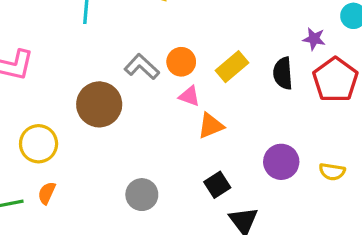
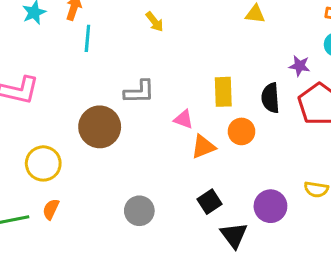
orange circle: (181, 62) -> (242, 131), moved
gray L-shape: (142, 67) -> (139, 92), turned 136
yellow rectangle: (232, 67) -> (223, 92), turned -52
purple circle: (281, 162) -> (270, 206), moved

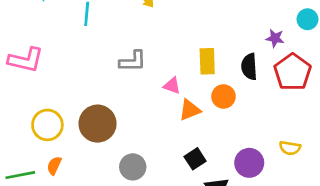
brown circle: (100, 127) -> (98, 124), moved

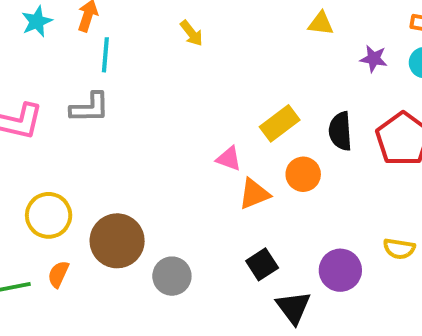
purple star: (275, 38) -> (374, 59), moved
gray L-shape: (133, 61) -> (90, 108), moved
yellow rectangle: (207, 61) -> (280, 123), turned 55
brown circle: (98, 124) -> (117, 241), moved

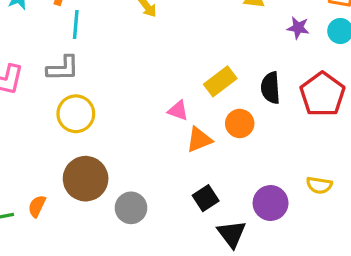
yellow circle: (49, 215) -> (76, 114), moved

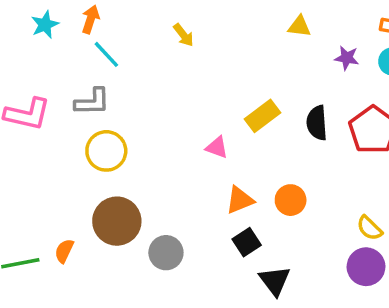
cyan line: (76, 25) -> (106, 54), turned -48
orange circle: (240, 123) -> (291, 200), moved
orange triangle: (199, 140) -> (240, 200), moved
yellow semicircle: (319, 185) -> (370, 228), turned 35
purple circle: (271, 203) -> (366, 267), moved

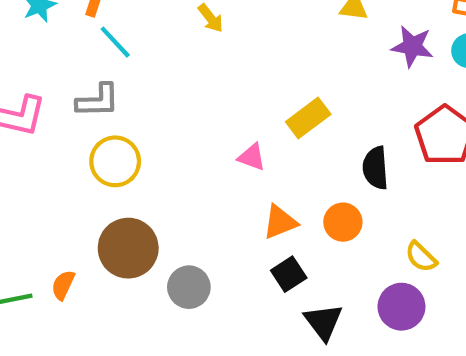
purple star: (347, 58) -> (412, 46), size x1.4
black semicircle: (317, 123) -> (375, 168), moved
yellow semicircle: (370, 228) -> (421, 257), moved
purple circle: (366, 267) -> (401, 307), moved

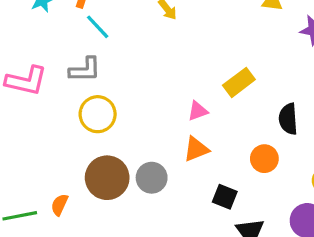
pink triangle: (252, 157) -> (198, 111), turned -40
orange triangle: (280, 222) -> (196, 149), moved
black square: (289, 274) -> (225, 197), turned -35
gray circle: (189, 287) -> (152, 178), moved

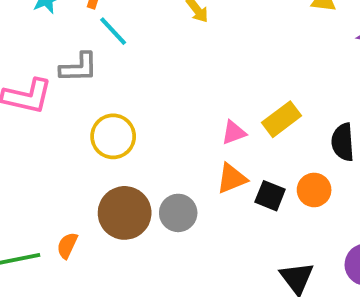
gray L-shape: (85, 70) -> (79, 67), moved
yellow rectangle: (239, 82) -> (282, 119), moved
black square: (225, 197) -> (270, 196), moved

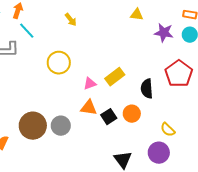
yellow circle: (113, 136) -> (59, 63), moved
orange triangle: (232, 178) -> (89, 108), turned 30
black square: (270, 196) -> (109, 117), turned 35

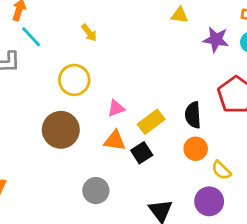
yellow arrow: (71, 20) -> (89, 33), moved
yellow rectangle: (115, 77) -> (151, 122), moved
orange circle: (132, 114) -> (196, 149), moved
brown circle: (33, 126) -> (61, 130), moved
gray circle: (61, 126) -> (96, 191), moved

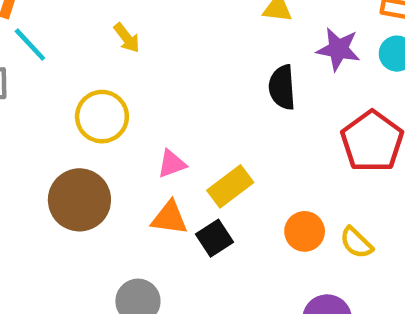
black semicircle: (193, 115) -> (282, 87), moved
yellow semicircle: (221, 170) -> (356, 243), moved

